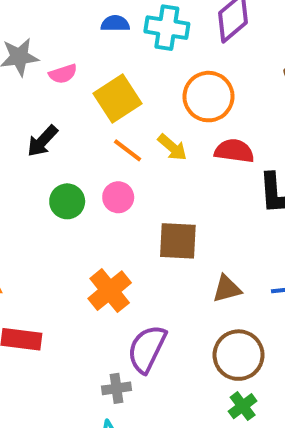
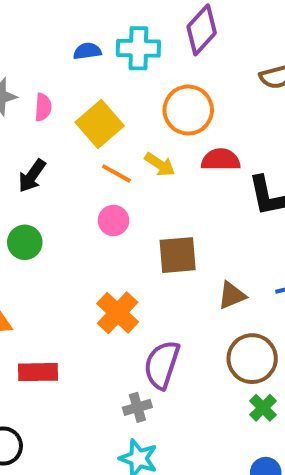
pink semicircle: (63, 74) -> (43, 107), turned -60
green circle: (67, 201) -> (25, 242), moved

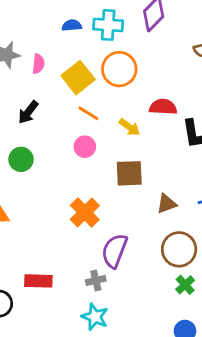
orange circle: (188, 110) -> (119, 69), moved
yellow arrow: (160, 164) -> (130, 127), moved
red rectangle: (38, 372) -> (38, 281), moved

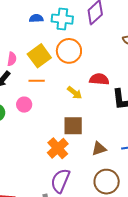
pink semicircle: (38, 64) -> (12, 59), moved
orange line: (88, 113) -> (37, 81), moved, turned -35
pink circle: (85, 147) -> (24, 105), moved
orange cross: (85, 212) -> (58, 148), moved

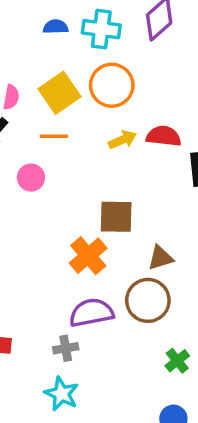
yellow arrow: (75, 93) -> (122, 140), moved, turned -63
purple semicircle: (60, 181) -> (91, 313), turned 55
brown circle: (107, 182) -> (148, 300), moved

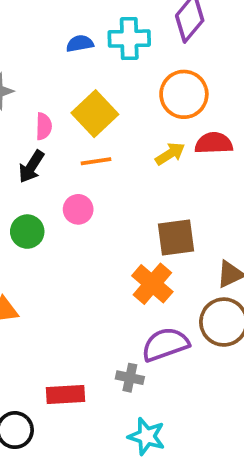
orange circle: (112, 85) -> (184, 94), moved
gray cross: (66, 348) -> (130, 378), moved, turned 30

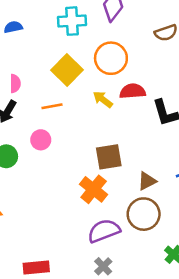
blue semicircle: (80, 44) -> (13, 27), moved
yellow square: (95, 114) -> (67, 70), moved
yellow arrow: (170, 154) -> (103, 99), turned -108
gray cross: (130, 378) -> (103, 266), moved, turned 36

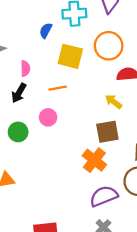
blue semicircle: (13, 27) -> (46, 30), moved, turned -49
yellow square: (67, 70) -> (70, 56), turned -30
yellow arrow: (103, 99) -> (113, 102), moved

